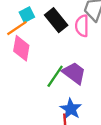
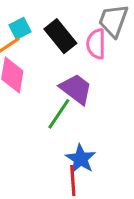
purple trapezoid: (74, 73) -> (76, 89), moved

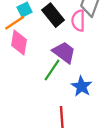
blue star: (81, 159) -> (82, 86), moved

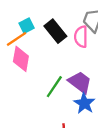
purple trapezoid: (64, 52) -> (80, 82), moved

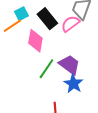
pink semicircle: (81, 37) -> (70, 24), turned 54
pink diamond: (21, 59) -> (35, 41), moved

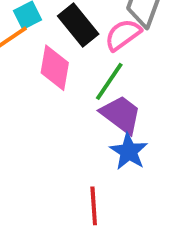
green line: (46, 69) -> (109, 81), moved

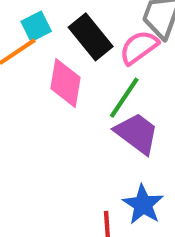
blue star: (129, 151) -> (143, 205), moved

